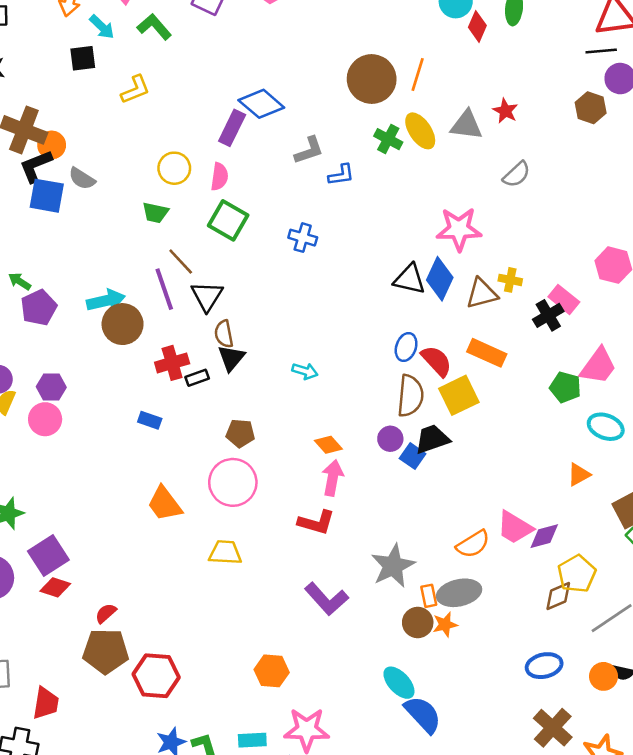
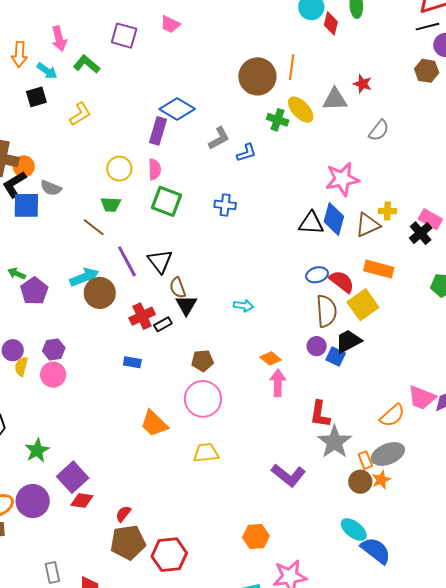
brown line: (181, 262) -> (94, 227), moved
blue ellipse: (406, 347) -> (317, 275), turned 65
red L-shape: (316, 522) -> (320, 414), moved, turned 92

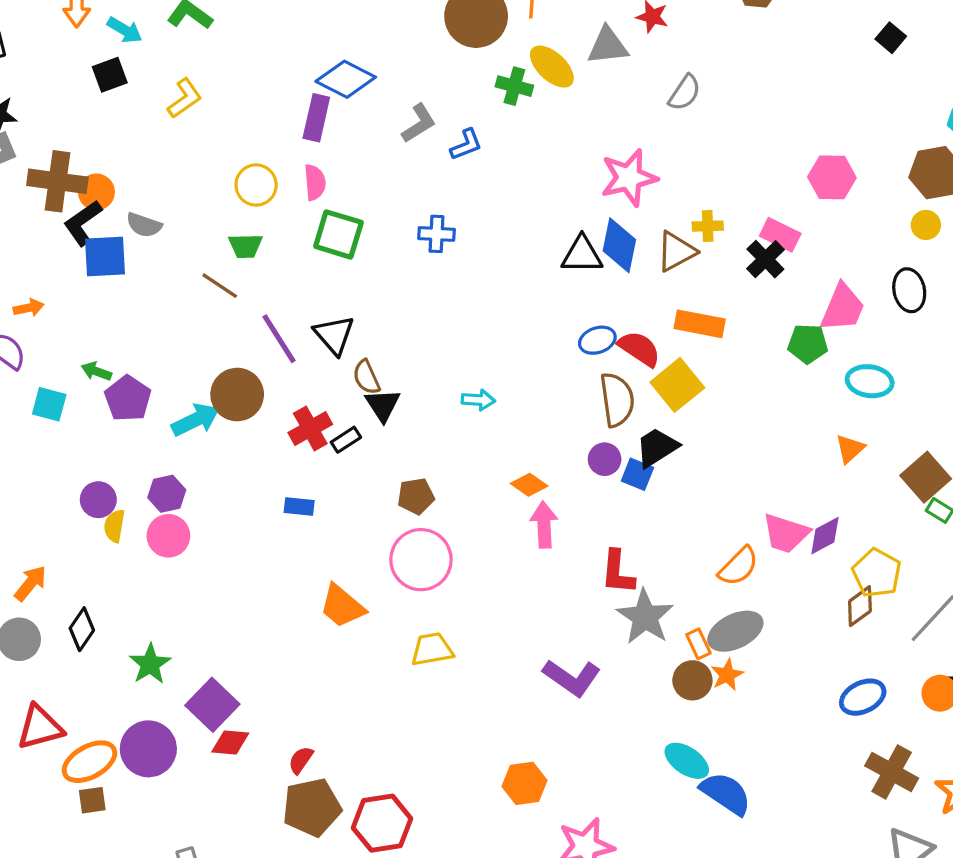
cyan arrow: (84, 277) -> (196, 420), moved

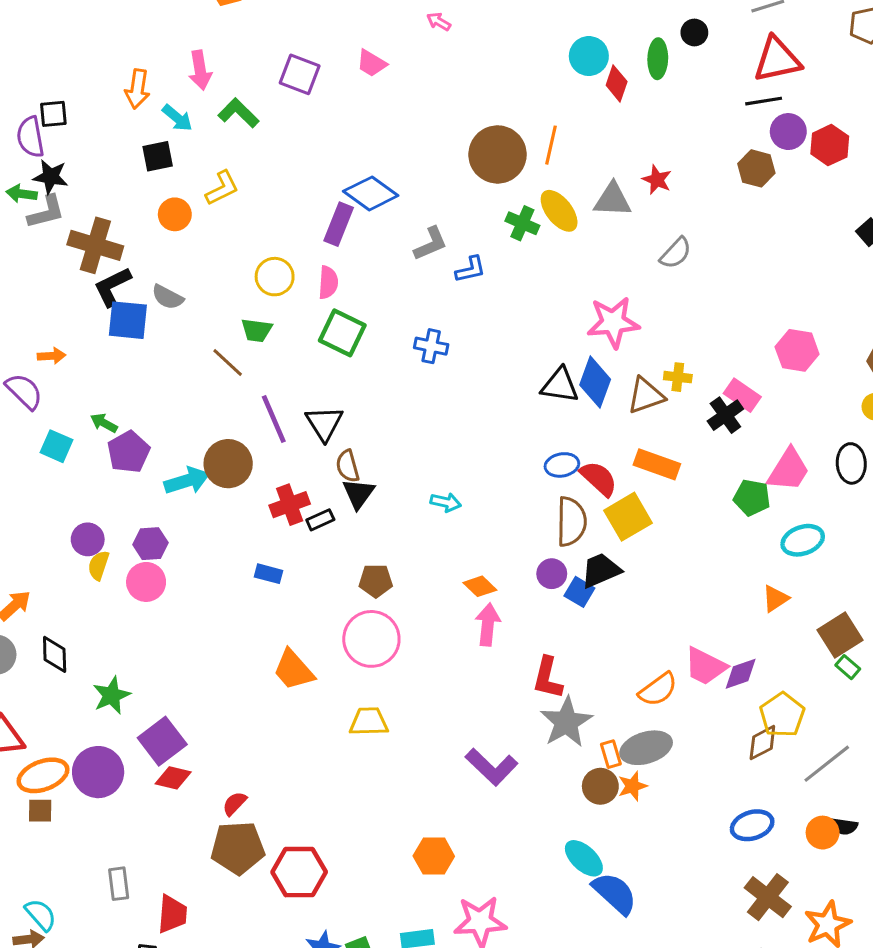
orange circle: (96, 192) -> (175, 214), moved
cyan ellipse: (870, 381) -> (803, 540), turned -36
black diamond: (82, 629) -> (55, 654), turned -45

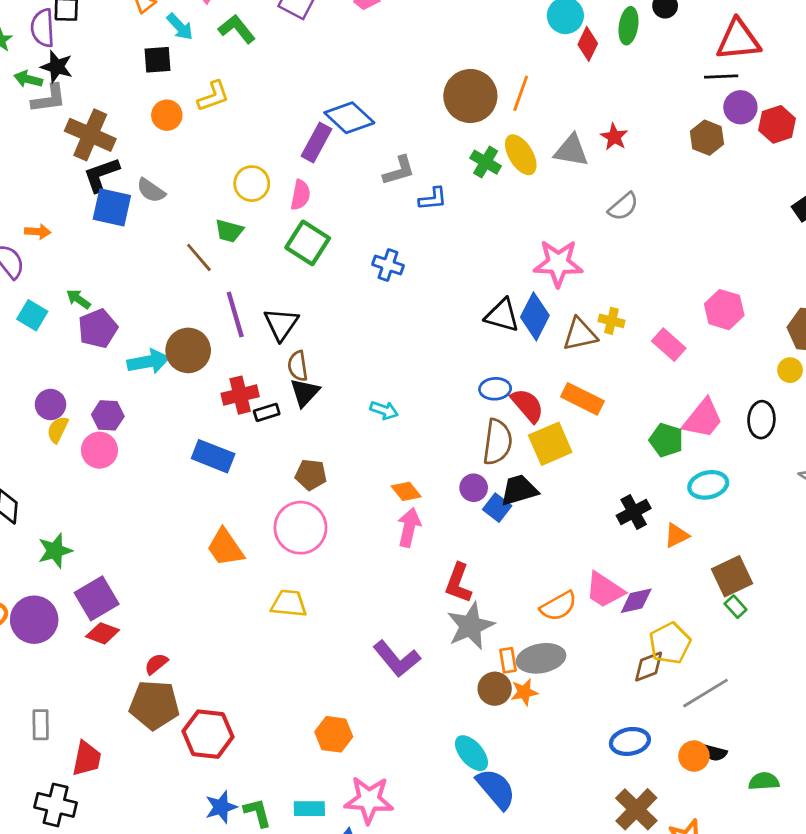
black cross: (725, 415) -> (634, 512), moved
blue rectangle: (269, 574) -> (213, 456), size x1.6

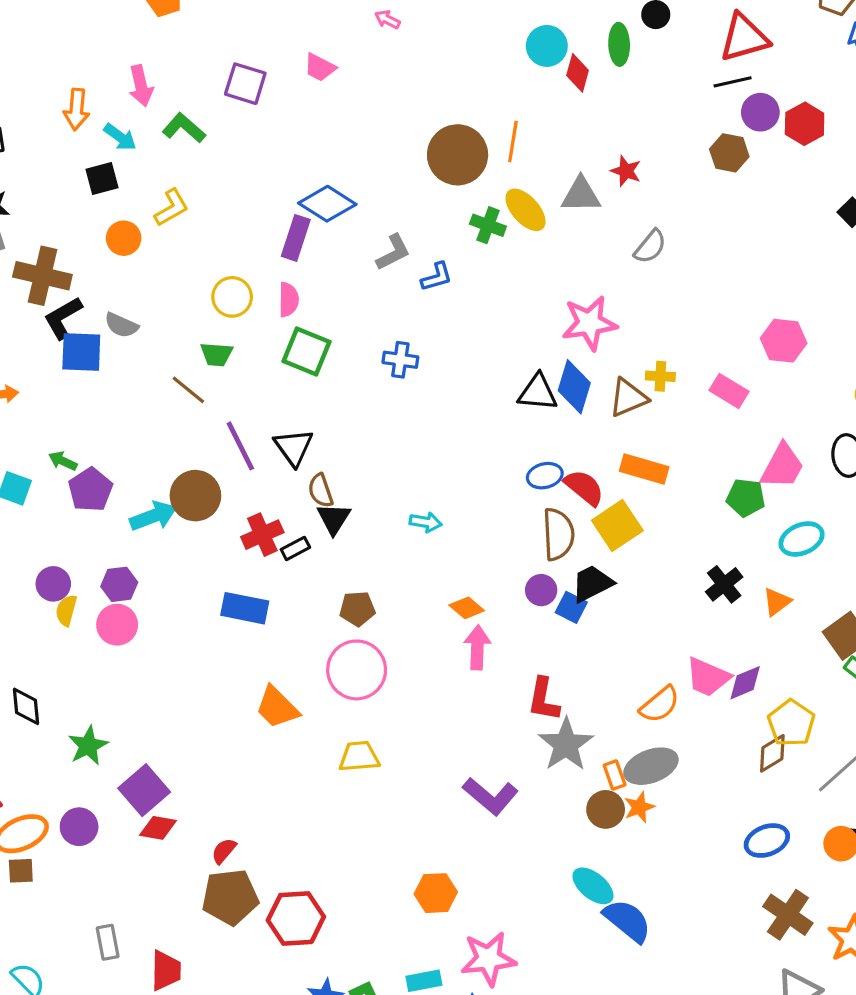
purple circle: (34, 620) -> (79, 827), size x0.7

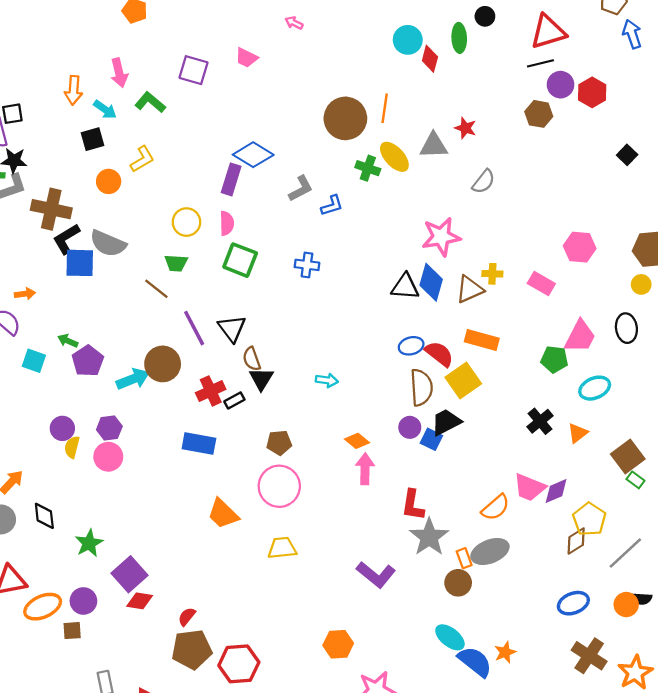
gray semicircle: (121, 325) -> (108, 243), size x1.5
orange star: (639, 807) -> (505, 652), moved
brown square: (21, 871) -> (72, 631), moved

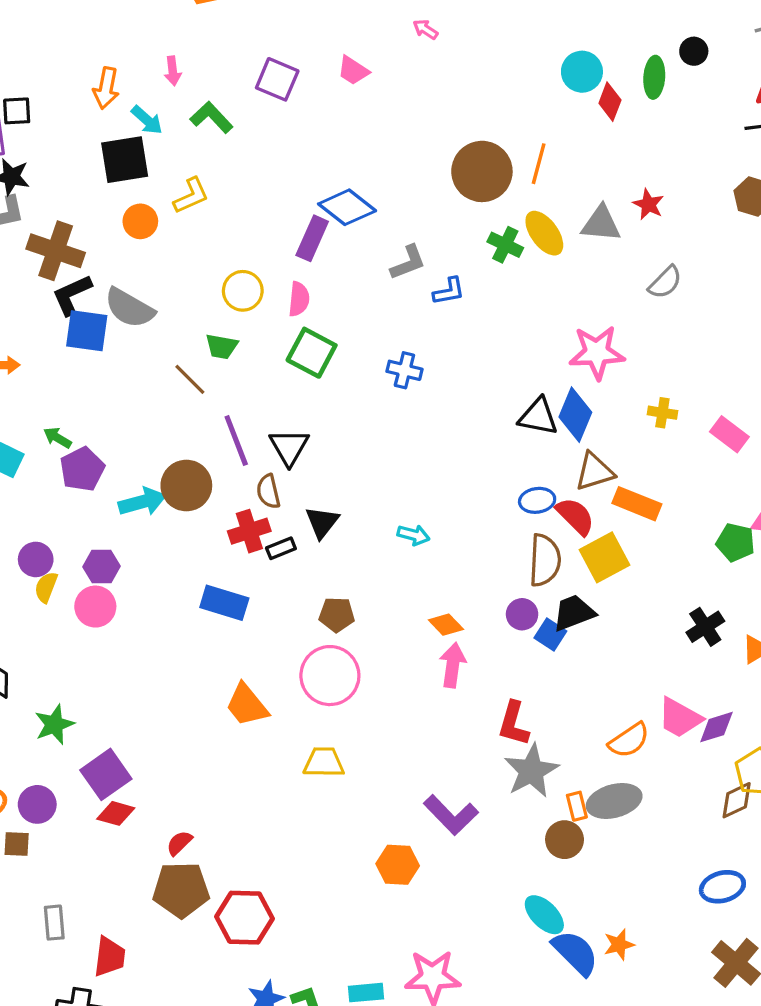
pink arrow: (119, 73) -> (173, 71), size x0.7
black square: (92, 139) -> (125, 160), size x1.5
brown triangle: (470, 289) -> (594, 472), moved
brown semicircle: (252, 359) -> (268, 491), moved
orange hexagon: (338, 644) -> (398, 865), moved

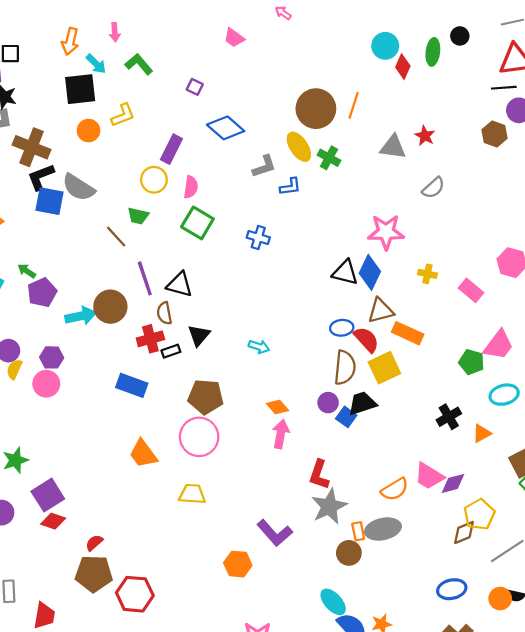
purple square: (277, 79) -> (195, 87), moved, size x0.6
yellow ellipse: (544, 233) -> (299, 147), moved
purple rectangle: (312, 238) -> (171, 149), moved
black triangle: (289, 447) -> (180, 285), turned -48
brown pentagon: (337, 615) -> (206, 397), size x1.5

